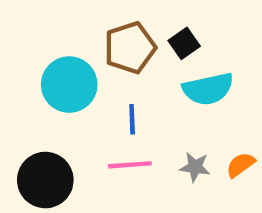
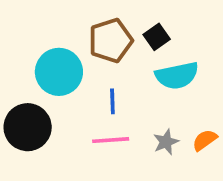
gray star: (195, 167) -> (166, 142), turned -30
black circle: (45, 180) -> (28, 127), moved

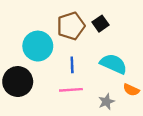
cyan semicircle: (177, 76) -> (113, 64), moved, turned -144
orange semicircle: (205, 140) -> (131, 90), turned -119
gray star: (166, 142) -> (106, 102), moved

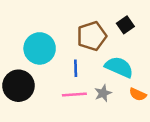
black square: (100, 24) -> (125, 25), moved
brown pentagon: (71, 26) -> (92, 36), moved
gray star: (106, 102) -> (103, 93), moved

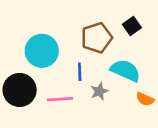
gray star: (103, 93) -> (99, 91), moved
pink line: (74, 94) -> (60, 99), moved

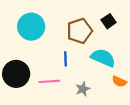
cyan circle: (42, 51) -> (31, 27), moved
gray star: (99, 91) -> (83, 89), moved

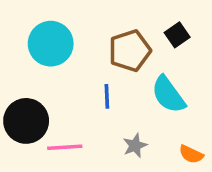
cyan semicircle: (103, 58) -> (168, 95), turned -150
pink line: (49, 81) -> (65, 147), moved
orange semicircle: (119, 81) -> (191, 154), moved

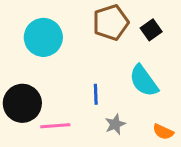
brown pentagon: (130, 51) -> (111, 22), moved
blue line: (107, 96) -> (96, 94), moved

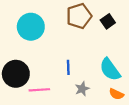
cyan semicircle: (144, 81) -> (110, 69), moved

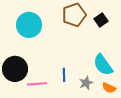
blue line: (68, 67) -> (64, 75), moved
gray star: (82, 89) -> (86, 83), moved

